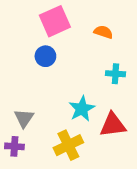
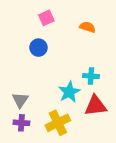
pink square: (55, 21) -> (46, 18), size x0.6
cyan cross: (115, 74) -> (91, 76), moved
purple cross: (14, 146) -> (21, 123), moved

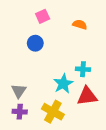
yellow cross: (58, 123) -> (53, 112), turned -35

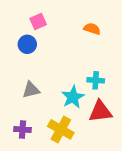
pink square: (43, 16) -> (38, 22), moved
blue circle: (35, 43) -> (27, 44), moved
gray triangle: (19, 91) -> (31, 90), moved, turned 42

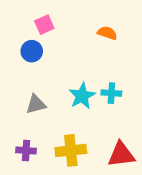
cyan star: (73, 97) -> (82, 96), moved
red triangle: (100, 111) -> (121, 155), moved
yellow cross: (61, 129) -> (71, 150), turned -35

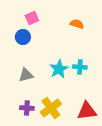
purple cross: (26, 150) -> (27, 108), moved
yellow cross: (71, 150) -> (51, 108), turned -30

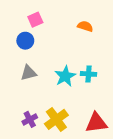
gray triangle: (26, 75) -> (29, 73), moved
purple cross: (27, 108) -> (30, 119), turned -32

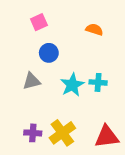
blue circle: (25, 41) -> (49, 53), moved
purple cross: (30, 119) -> (33, 133), turned 32

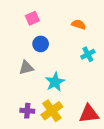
cyan cross: (98, 82) -> (88, 54), moved, turned -32
cyan star: (72, 85) -> (55, 82), moved

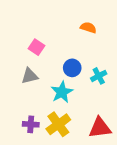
pink square: (32, 18) -> (36, 47), moved, turned -32
blue circle: (41, 44) -> (72, 68), moved
cyan cross: (88, 54) -> (99, 76), moved

